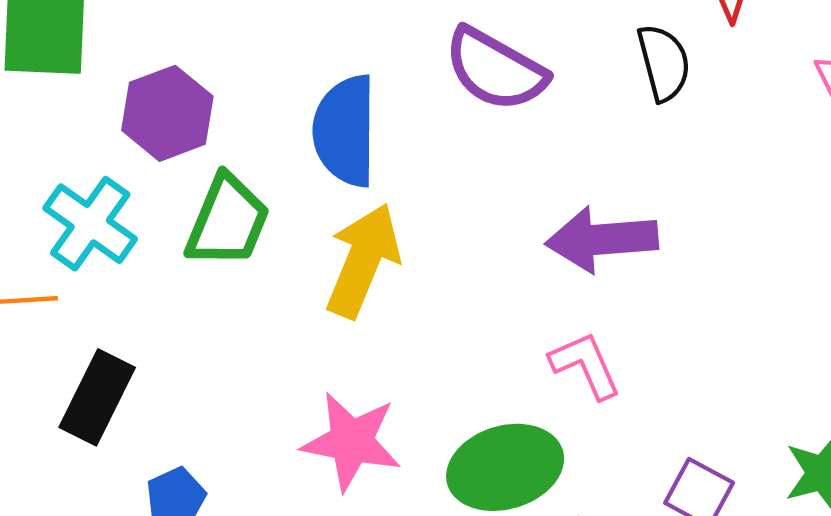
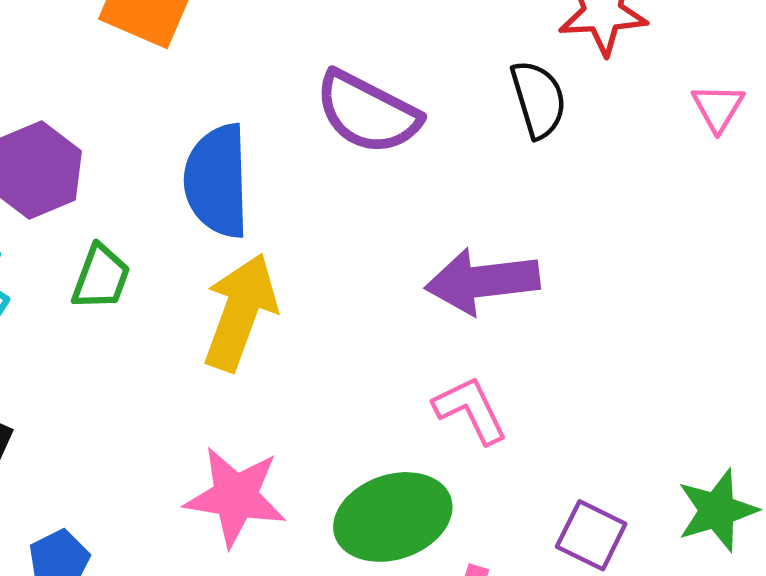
green trapezoid: (227, 221) -> (101, 277), size x0.7

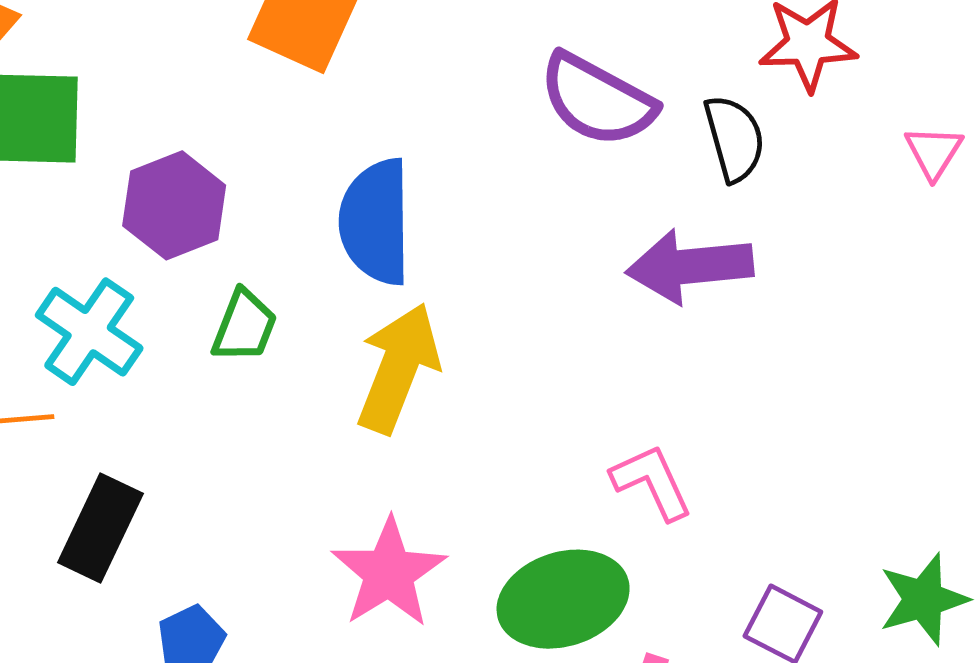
purple semicircle: (367, 113) -> (597, 100), moved
purple arrow: (482, 281) -> (690, 266), moved
pink star: (236, 497) -> (389, 573), turned 30

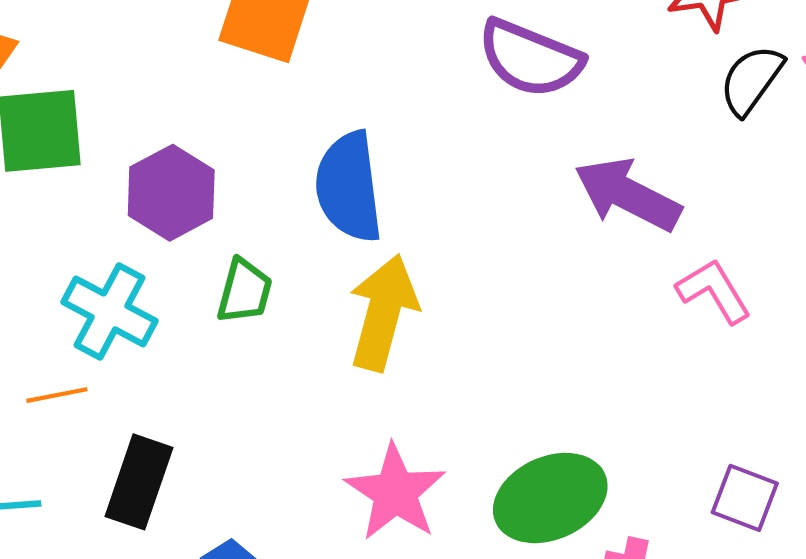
black semicircle: (734, 138) -> (751, 80), moved, turned -122
purple arrow: (690, 266) -> (628, 195), turned 39
pink L-shape: (652, 482) -> (714, 291), moved

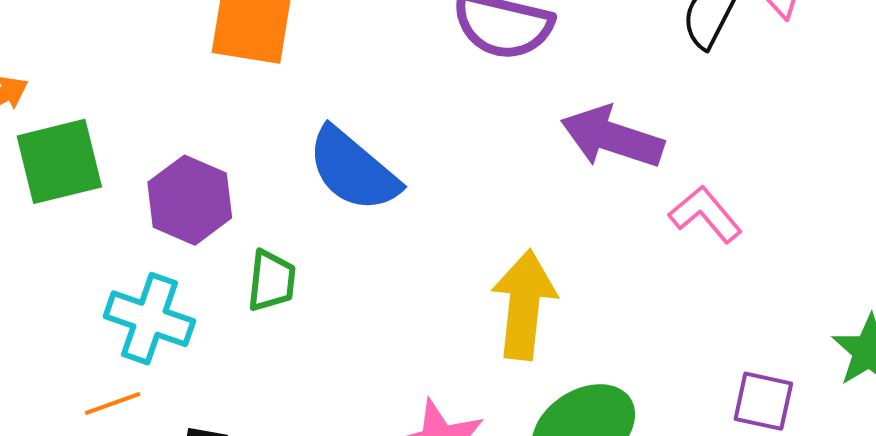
blue semicircle: (349, 187) -> (353, 170), turned -34
yellow arrow: (383, 313) -> (524, 305), moved

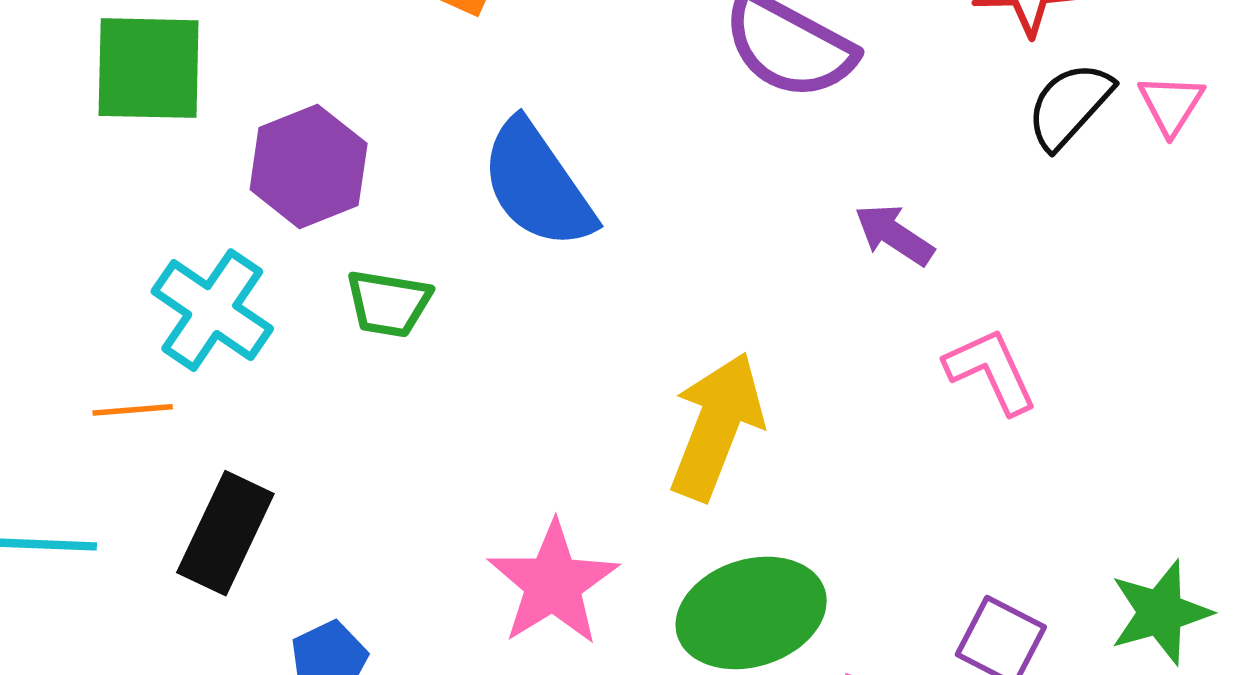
purple arrow: (612, 137) -> (894, 235), size x0.6
green trapezoid: (271, 281) -> (388, 303), turned 78

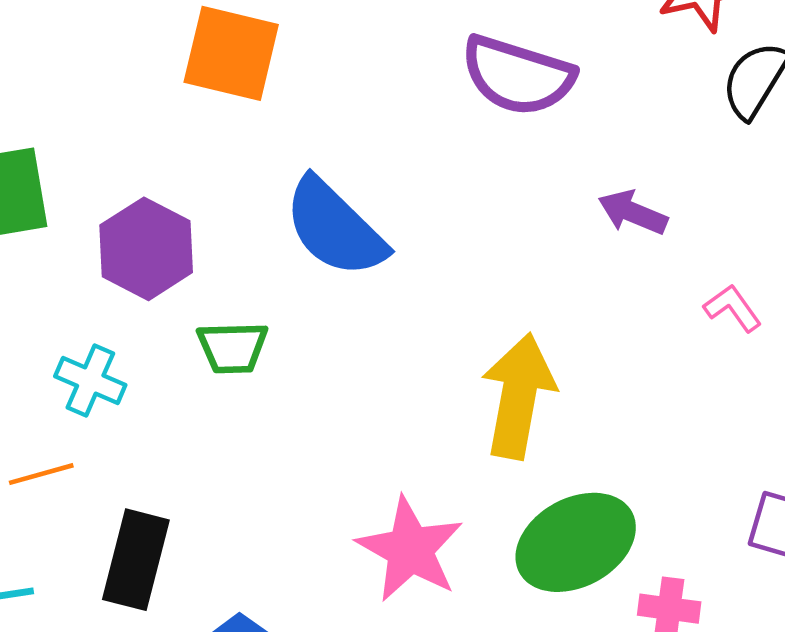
cyan cross: (212, 310) -> (90, 381), size x0.7
pink L-shape: (991, 371) -> (733, 308), size x0.7

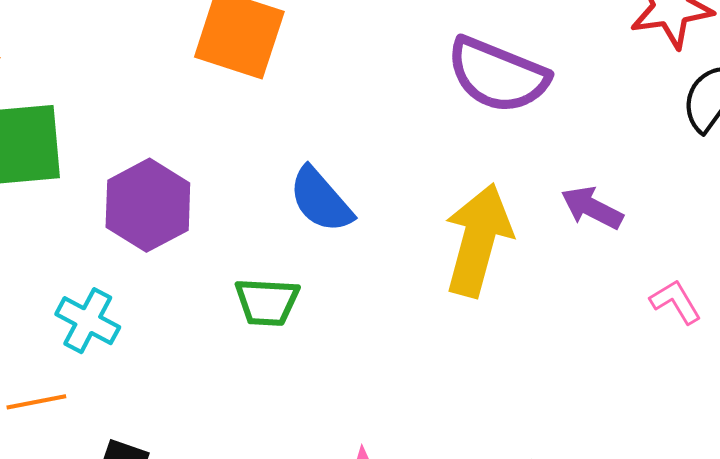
blue semicircle: (335, 228) -> (321, 200), size x0.7
green trapezoid: (233, 348) -> (267, 302), moved
yellow arrow: (518, 396) -> (478, 240), moved

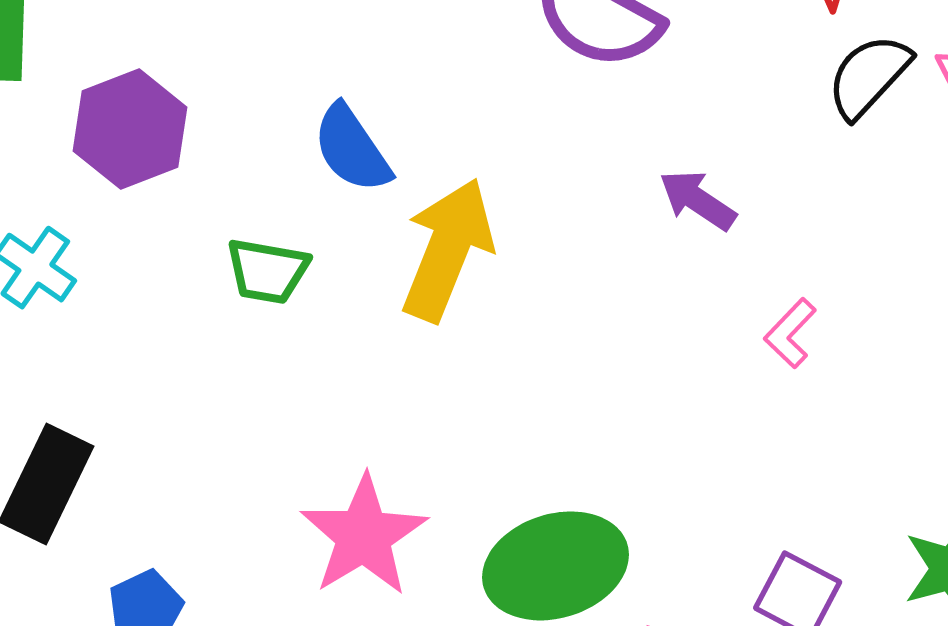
yellow arrow: (478, 240) -> (447, 250), moved
pink L-shape: (676, 302) -> (790, 333), turned -112

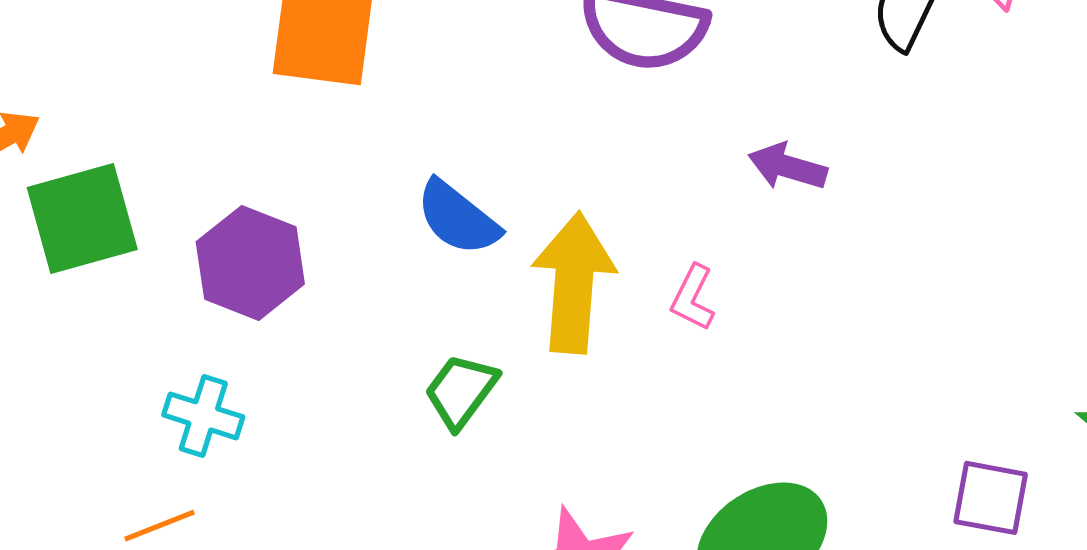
green trapezoid: (267, 271) -> (461, 391), moved, turned 134
pink L-shape: (790, 333) -> (693, 298), moved

